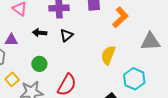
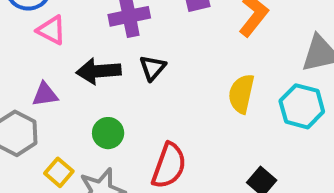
black arrow: (40, 33) -> (98, 71), size x1.5
cyan hexagon: (134, 79) -> (302, 106), moved

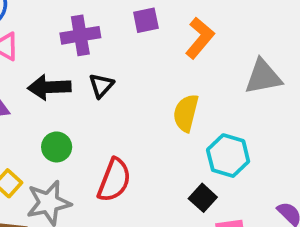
cyan hexagon: (302, 106) -> (228, 156), moved

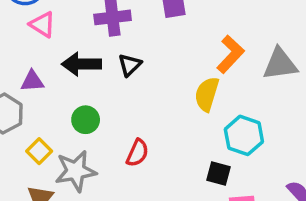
orange L-shape: (200, 38) -> (230, 54), moved
red semicircle: (114, 180) -> (137, 153), size x0.7
black square: (203, 198) -> (219, 173), turned -30

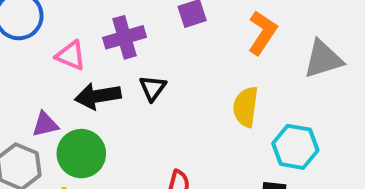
pink triangle: (42, 24) -> (71, 56), moved
orange L-shape: (230, 54) -> (262, 33), moved
green circle: (86, 120) -> (81, 154), moved, size x1.5

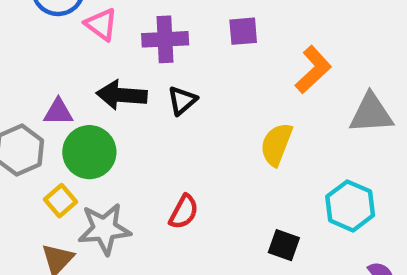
pink triangle: (71, 56) -> (101, 24), moved
cyan hexagon: (295, 147) -> (350, 206), moved

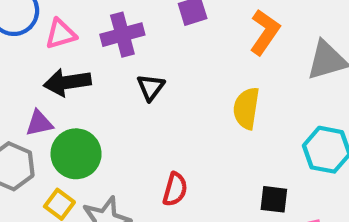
pink triangle: (101, 24) -> (61, 34), turned -40
black arrow: (122, 95) -> (67, 82), moved

